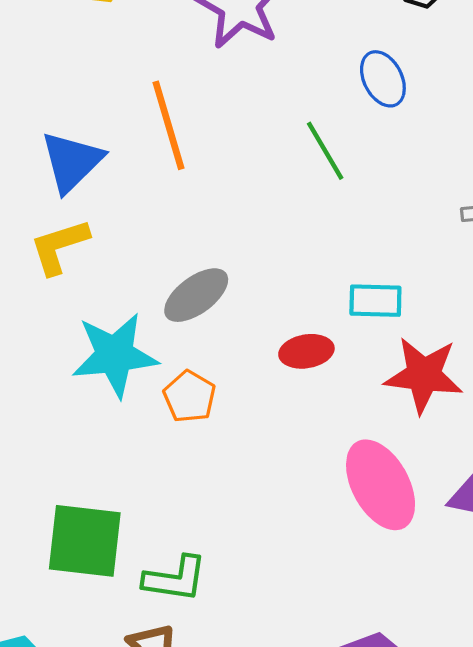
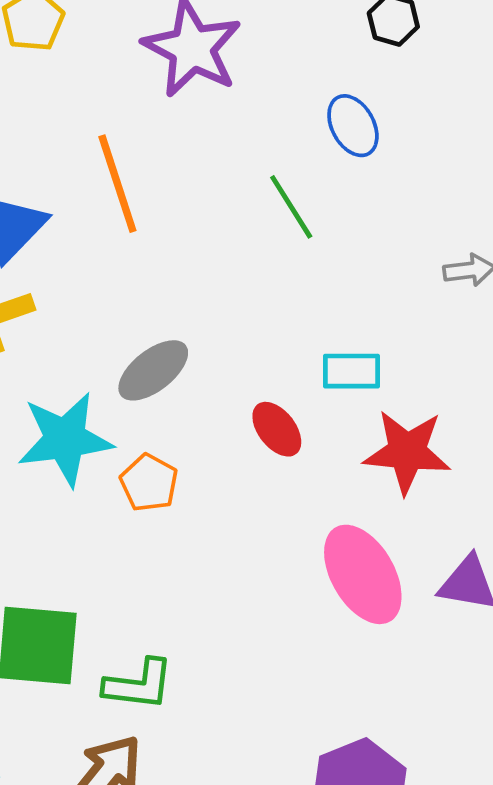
red ellipse: (306, 351) -> (277, 429), turned 63

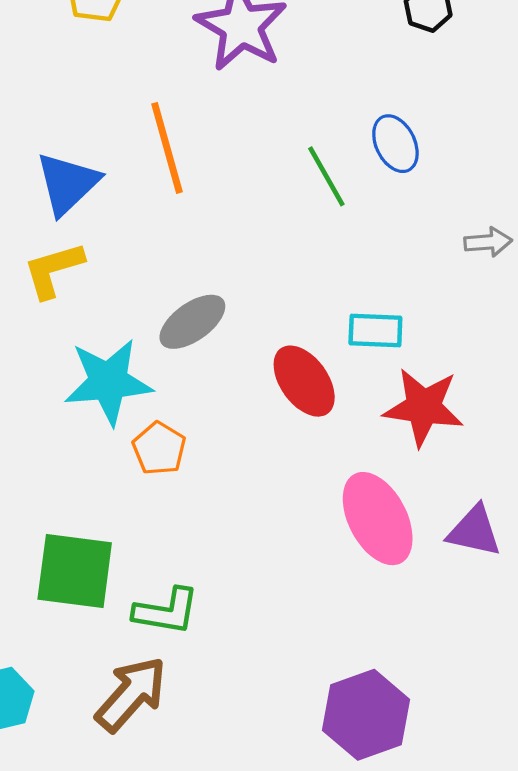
blue ellipse: (353, 126) -> (395, 144), moved
red ellipse: (277, 429) -> (304, 381), size x1.4
orange pentagon: (149, 483) -> (159, 449), moved

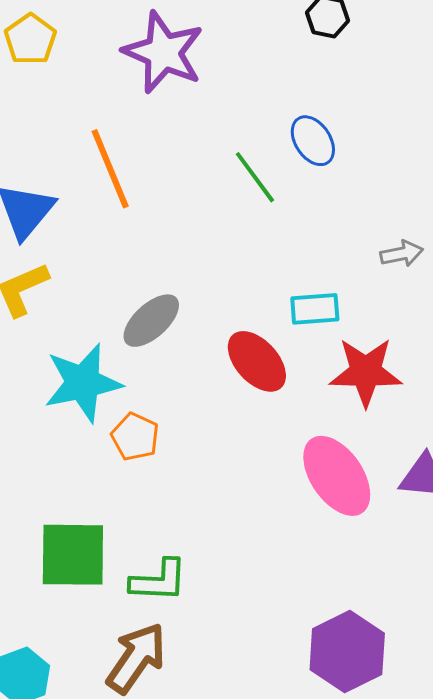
gray arrow: (488, 242) -> (402, 254), moved

